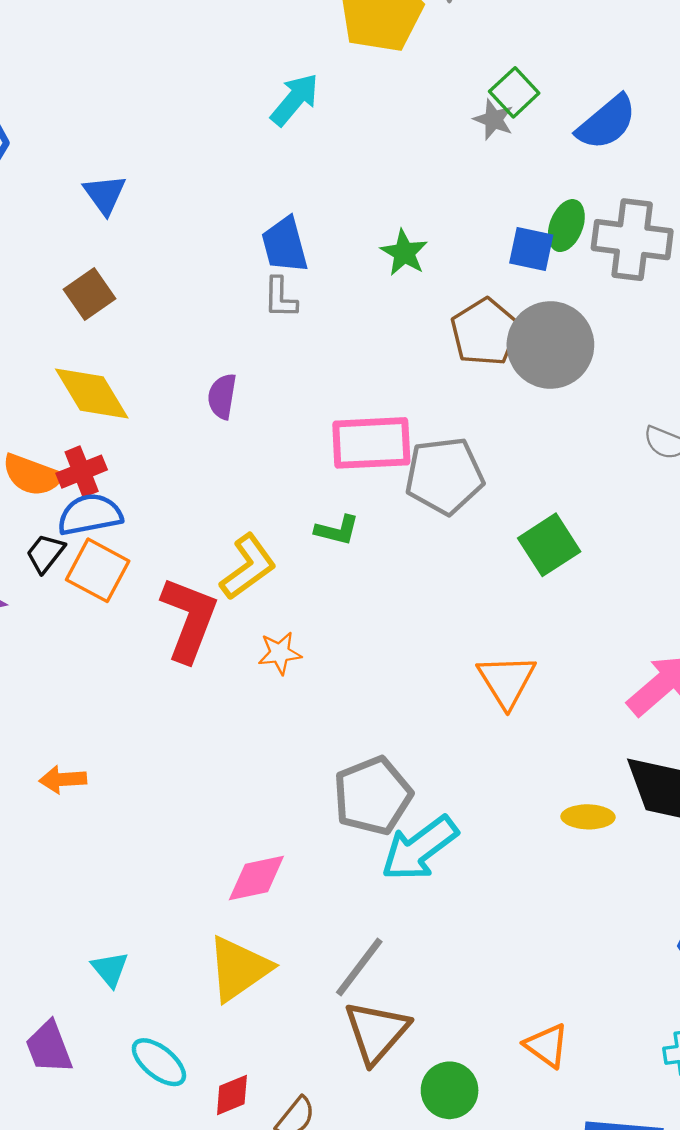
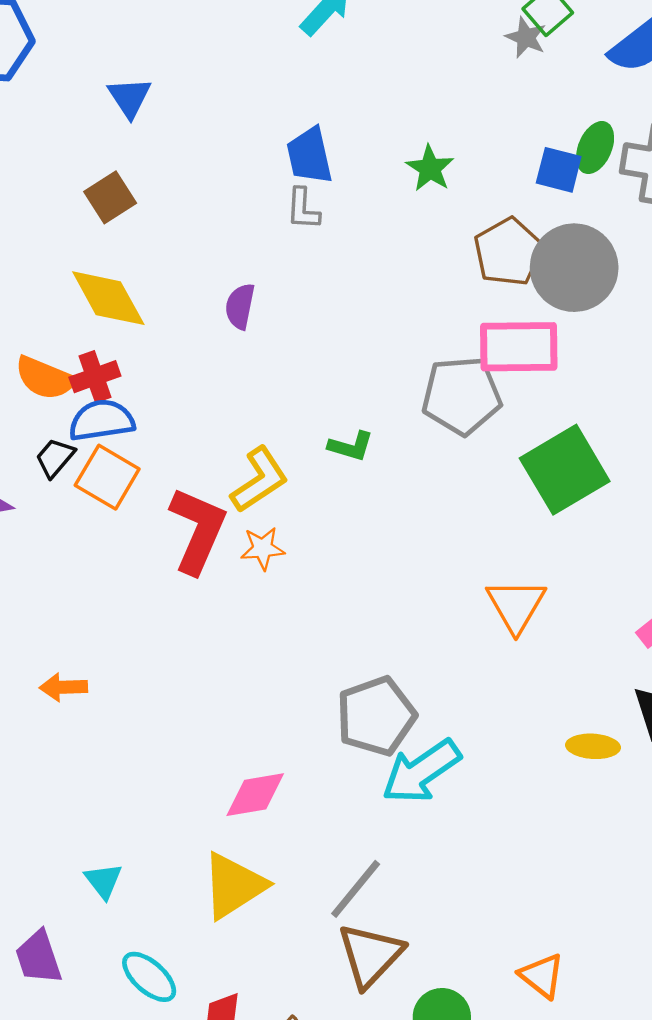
pink rectangle: (371, 443) -> (519, 347), moved
green square: (549, 545) -> (565, 470), size x1.4
orange star: (280, 653) -> (263, 548), moved

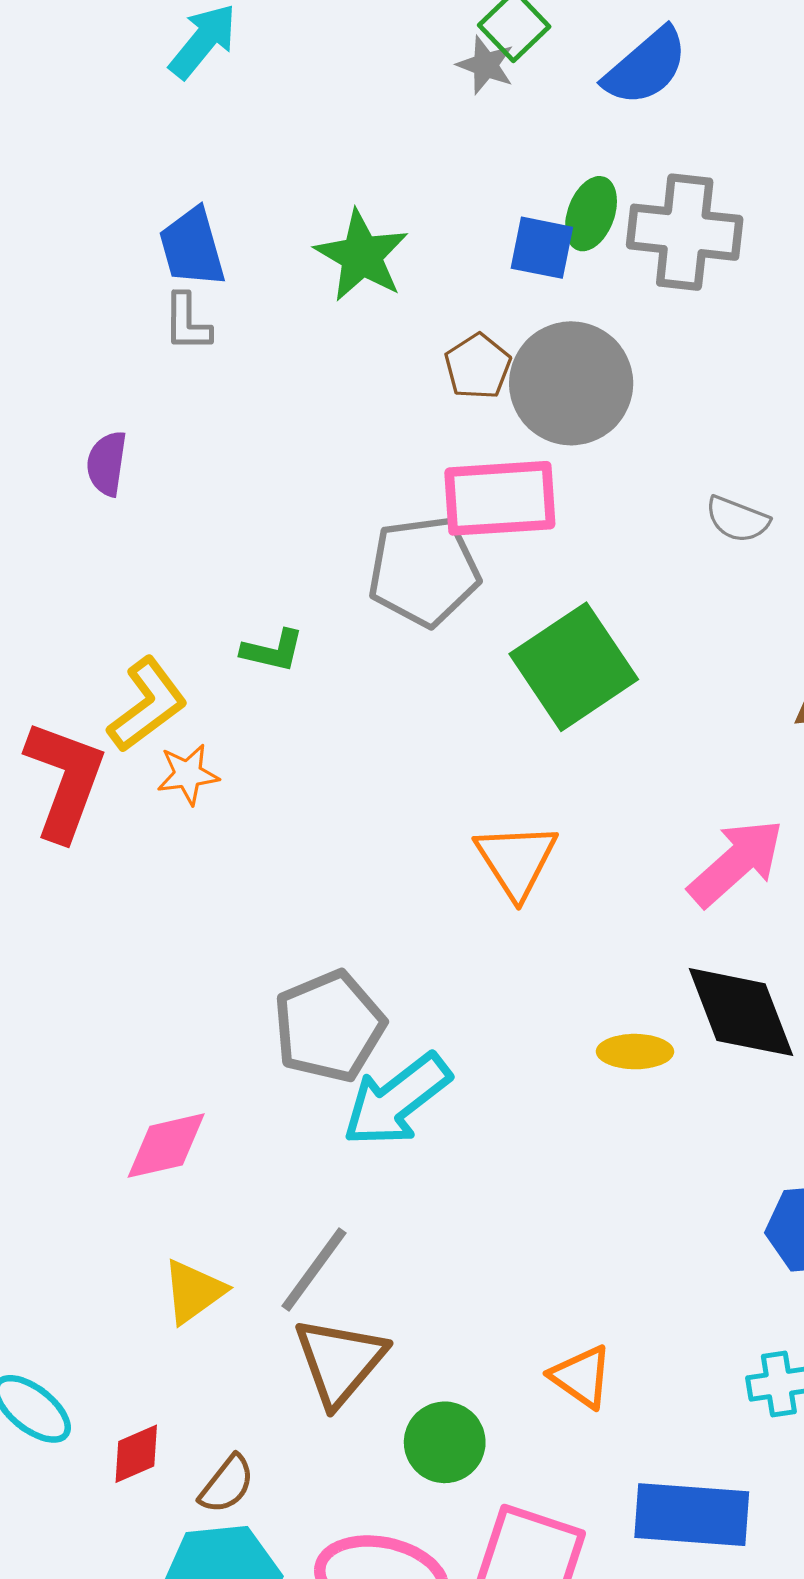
green star: (430, 168) -> (362, 256), size x1.4
brown pentagon: (508, 252) -> (478, 366), size x0.7
orange star: (263, 548) -> (188, 774), moved
yellow triangle: (234, 886) -> (194, 1291), moved, size x0.7

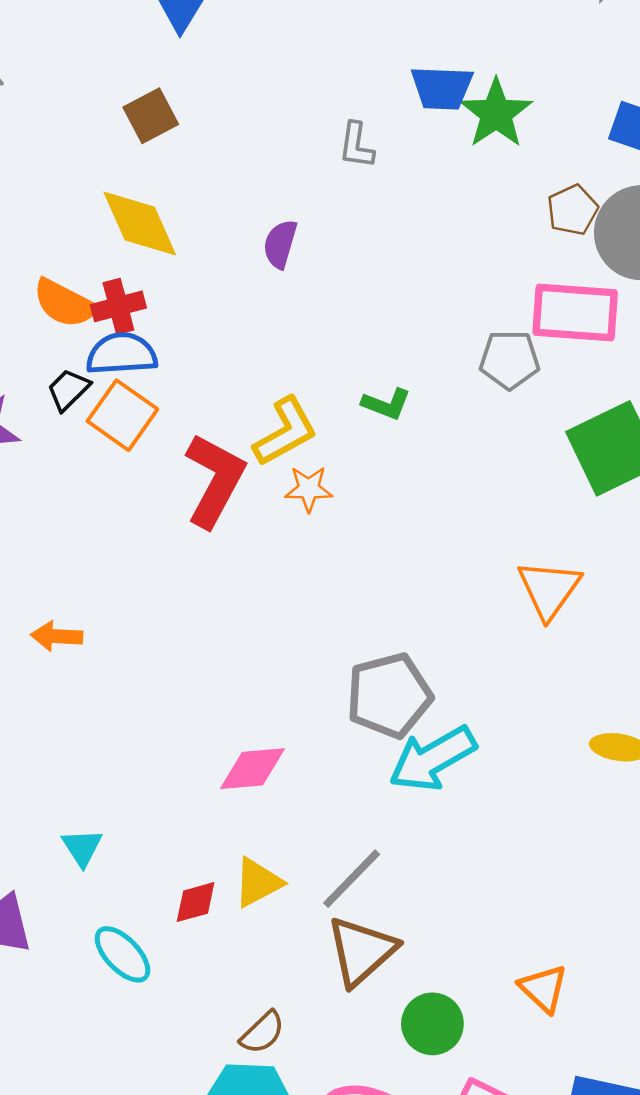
blue trapezoid: (192, 247) -> (442, 88), moved, turned -80
gray pentagon: (424, 571) -> (510, 360), size x0.7
red diamond: (136, 1454) -> (196, 902), moved

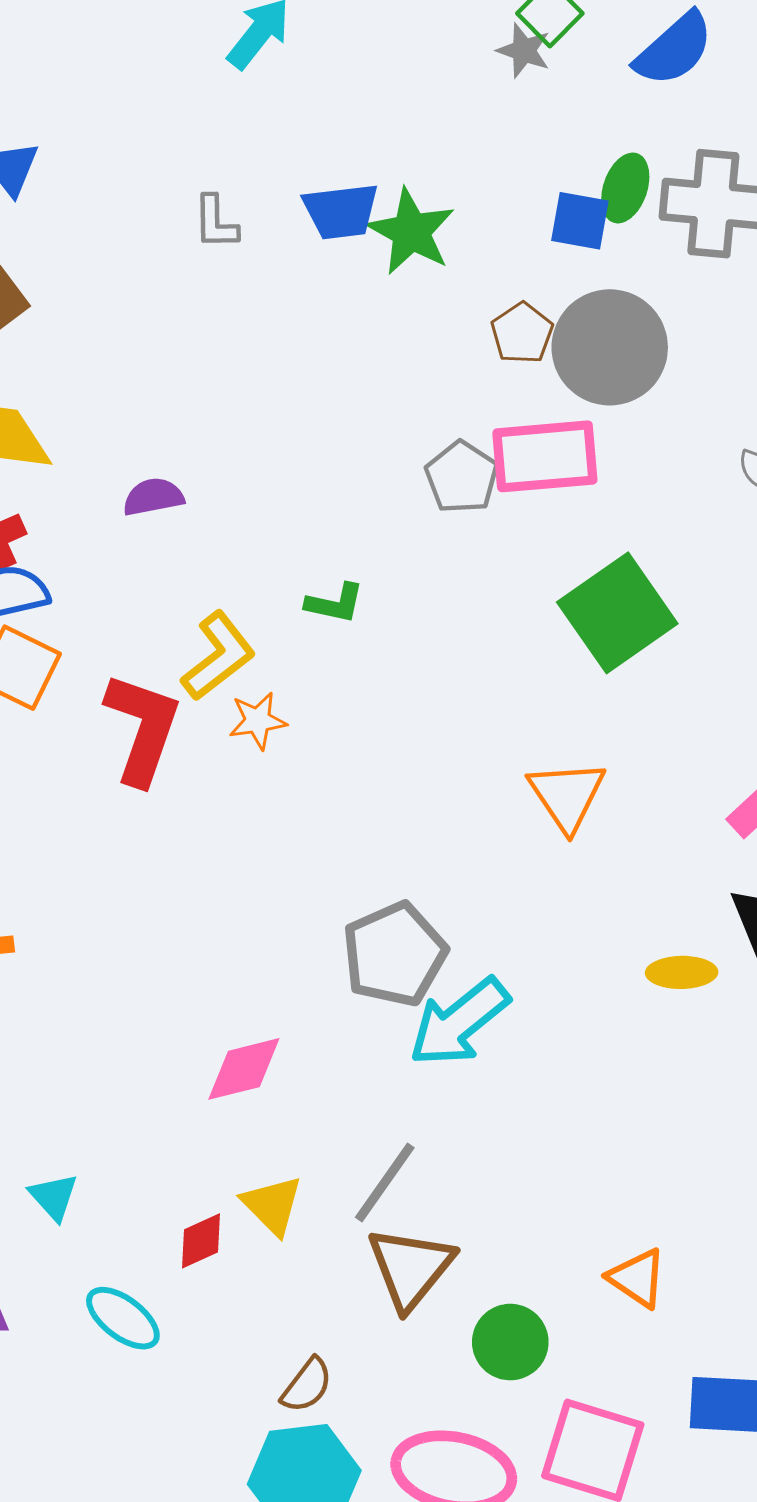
gray L-shape: (356, 145) -> (216, 222), moved
purple semicircle: (280, 244) -> (153, 497), moved, turned 72
gray pentagon: (510, 360) -> (462, 477), moved, turned -30
yellow triangle: (258, 882) -> (272, 1205), turned -38

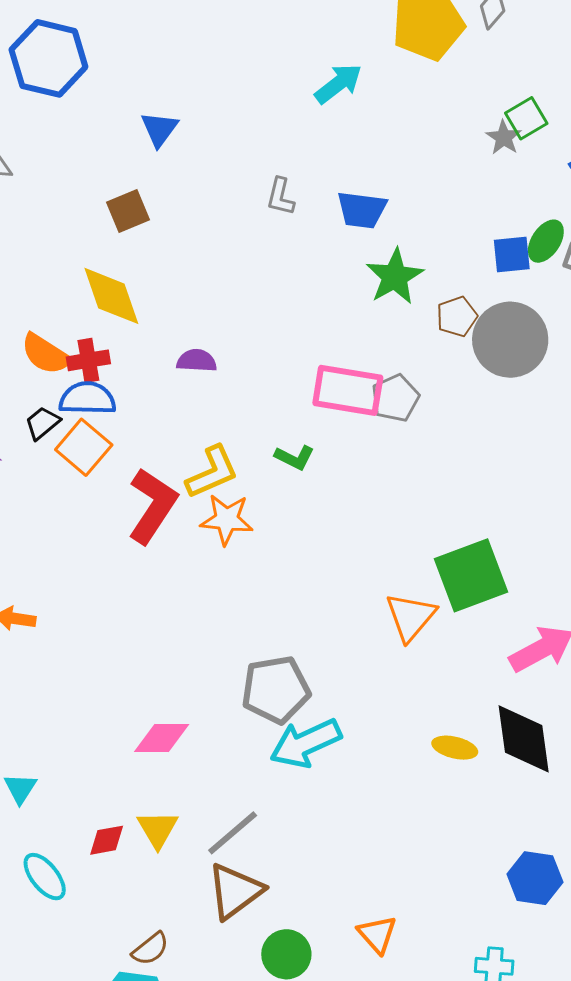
blue square: (580, 221) -> (512, 255), turned -30
green star: (411, 232) -> (395, 277), moved
pink rectangle: (545, 456) -> (348, 390), moved
green square: (617, 613) -> (471, 575), moved
orange star: (258, 721) -> (227, 519), size x1.4

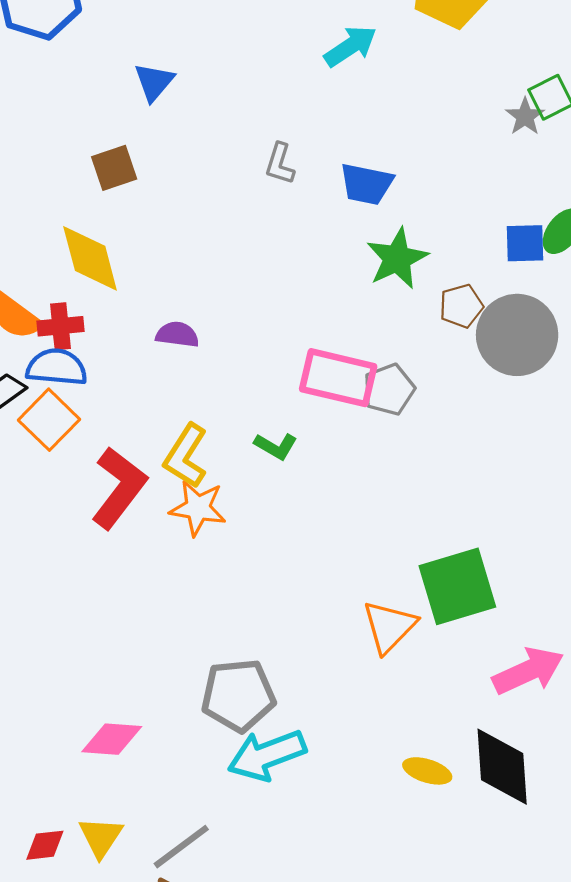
yellow L-shape: (212, 472) -> (186, 456), turned 142

